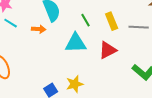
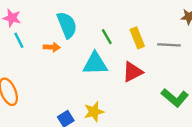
cyan line: (11, 23) -> (19, 40), turned 32

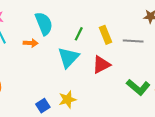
green line: (107, 37) -> (79, 34), turned 56
cyan triangle: (95, 64) -> (68, 57), turned -45

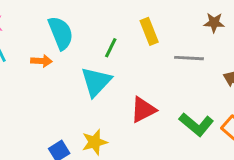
yellow rectangle: (105, 35) -> (149, 31), moved
red triangle: (101, 65) -> (143, 110), moved

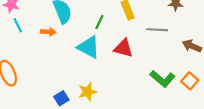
cyan triangle: (96, 82) -> (89, 47), turned -45
red triangle: (143, 110) -> (123, 48), moved, turned 42

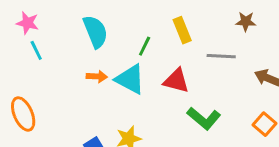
orange arrow: (48, 32) -> (97, 76), moved
green L-shape: (163, 79) -> (204, 118), moved

